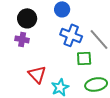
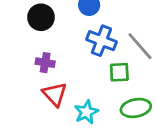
purple cross: (22, 39) -> (45, 63), moved

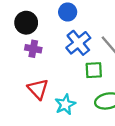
blue cross: (101, 41) -> (78, 43), turned 30
purple cross: (45, 63) -> (33, 49), moved

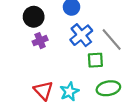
purple cross: (33, 49) -> (40, 41), turned -32
red triangle: (38, 89) -> (43, 90), moved

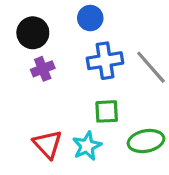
blue cross: (81, 35) -> (105, 61), turned 30
green square: (95, 60) -> (107, 111), moved

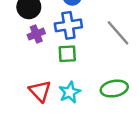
blue cross: (105, 61) -> (68, 25), moved
green square: (107, 111) -> (67, 54), moved

